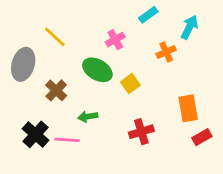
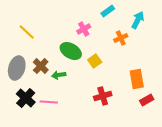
yellow line: (55, 37) -> (27, 32), moved
gray ellipse: (23, 64) -> (17, 68), moved
green arrow: (88, 117) -> (59, 75), moved

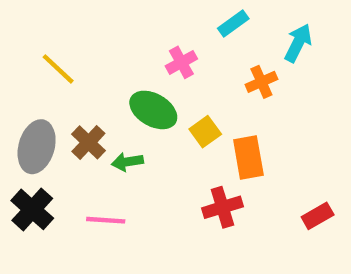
orange rectangle: (137, 79) -> (248, 158), moved
black cross: (26, 98) -> (32, 209), moved

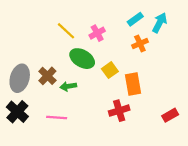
cyan rectangle: (233, 24) -> (135, 19), moved
yellow line: (58, 69) -> (66, 31), moved

